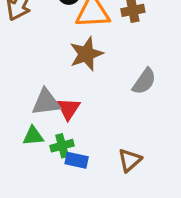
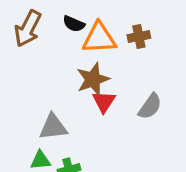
red triangle: (69, 109) -> (104, 102), moved

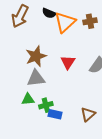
orange triangle: (99, 38) -> (65, 22), turned -40
brown star: (93, 79) -> (36, 56), moved

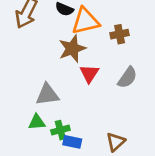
brown cross: (90, 21) -> (120, 34), moved
orange triangle: (65, 22) -> (85, 21), turned 30
brown star: (36, 56) -> (72, 49), moved

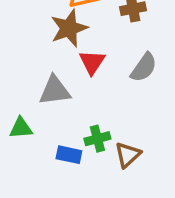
gray triangle: (47, 95) -> (55, 91), moved
green cross: (60, 130) -> (97, 139), moved

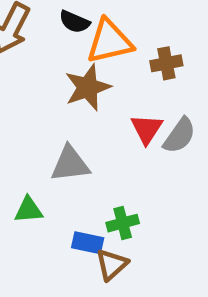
red triangle: (92, 62) -> (147, 129), moved
brown triangle: (128, 155) -> (112, 265), moved

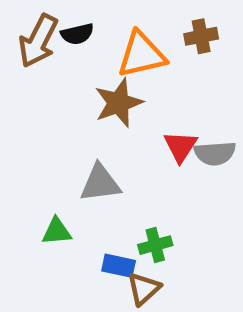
black semicircle: (74, 22) -> (77, 34), moved, turned -36
brown cross: (166, 63) -> (201, 36), moved
gray semicircle: (179, 136) -> (215, 153), turned 51

